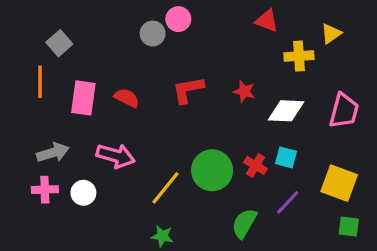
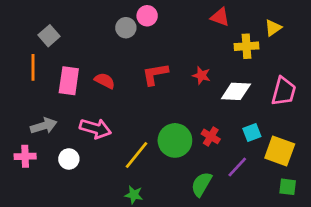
cyan square: (286, 157) -> (252, 132), moved, turned -36
pink cross: (45, 190) -> (25, 156), moved

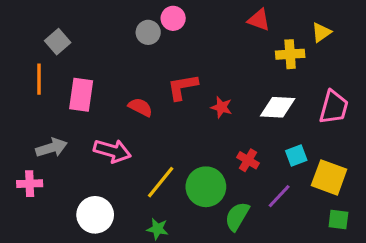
red star: (201, 75) -> (221, 107), moved
red semicircle: (105, 81) -> (140, 107), moved
green circle: (175, 140) -> (206, 187), moved
white circle: (69, 159) -> (95, 215), moved, size x1.5

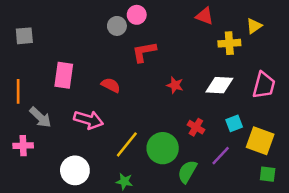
gray square: (58, 42) -> (24, 36), moved, turned 36
orange line: (39, 79) -> (18, 91), moved
red L-shape: (182, 87) -> (144, 52), moved
gray arrow: (51, 148) -> (40, 117), turned 60

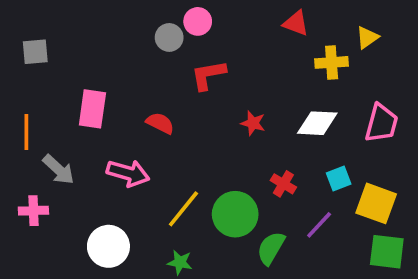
green square: (268, 174) -> (387, 252), size x1.5

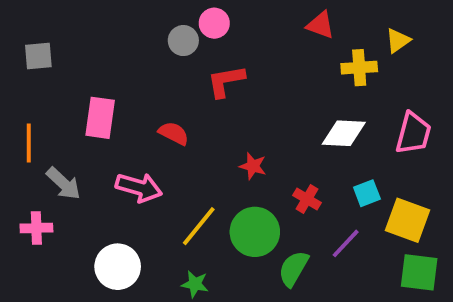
red star: (253, 123) -> (253, 166), moved

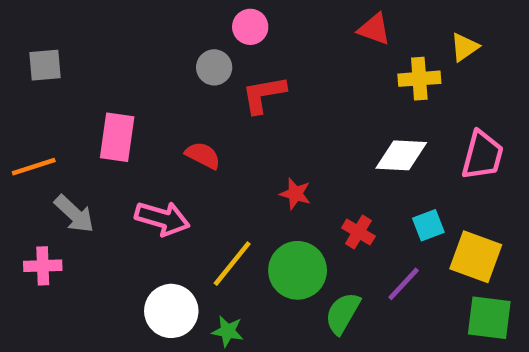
gray circle: (183, 41) -> (214, 67), moved
orange line: (29, 143) -> (34, 167), turned 72
white circle: (118, 267) -> (171, 311), moved

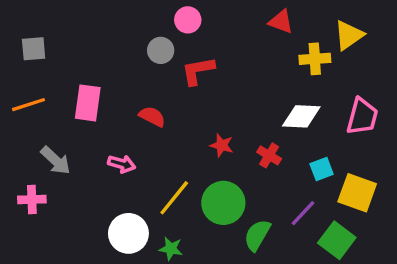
yellow triangle: (464, 47) -> (349, 35), size x1.4
orange line: (34, 167) -> (28, 105), moved
pink arrow: (162, 218) -> (122, 164), size x0.7
red cross: (358, 232) -> (269, 155), moved
green square: (489, 318) -> (337, 240), moved, turned 30

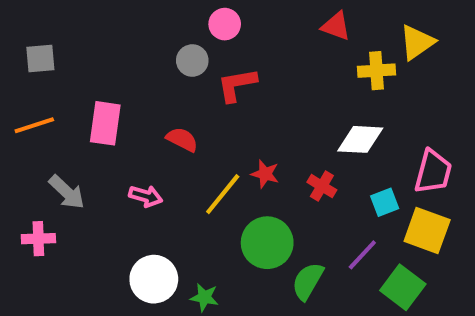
pink trapezoid: (362, 116) -> (433, 172), moved
yellow line: (174, 198) -> (223, 194), moved

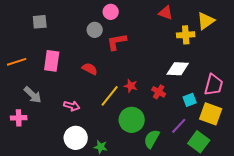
gray square: (40, 58) -> (40, 22), moved
pink arrow: (146, 196) -> (72, 106), moved

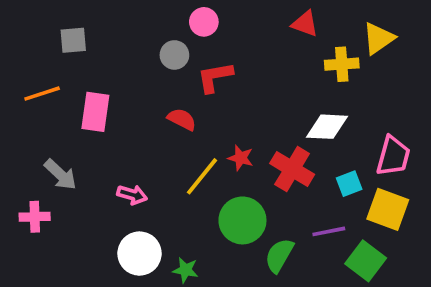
orange line: (17, 62) -> (42, 94), moved
red semicircle: (90, 69) -> (182, 119), moved
red cross: (159, 92) -> (292, 169), size x1.6
purple line: (179, 126) -> (329, 231), turned 36

